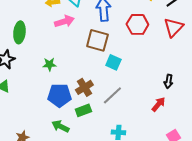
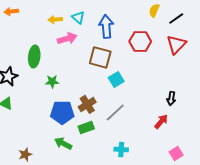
green ellipse: (19, 32) -> (34, 56), moved
cyan square: (113, 62) -> (116, 79), turned 35

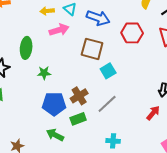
blue arrow: (106, 26) -> (98, 18), turned 115

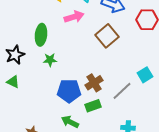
brown square: (92, 49) -> (107, 36), turned 35
cyan square: (108, 71) -> (145, 75), moved
green star: (44, 73) -> (50, 60), moved

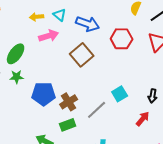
green ellipse: (41, 35) -> (16, 54), turned 30
green star: (50, 60) -> (17, 77), moved
blue pentagon: (69, 91) -> (44, 94), moved

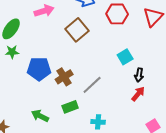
cyan square: (120, 94) -> (125, 57), moved
black arrow: (153, 96) -> (139, 75), moved
green rectangle: (68, 125) -> (70, 107), moved

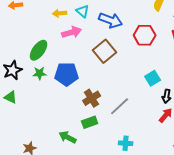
blue pentagon: (39, 69) -> (67, 74), moved
green rectangle: (70, 107) -> (90, 122), moved

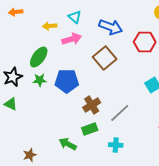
cyan triangle: (83, 11) -> (75, 17), moved
yellow arrow: (60, 13) -> (50, 26), moved
cyan cross: (126, 143) -> (116, 145), moved

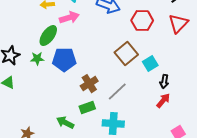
green ellipse: (39, 57) -> (48, 36), moved
brown square: (105, 58) -> (126, 54), moved
cyan cross: (116, 145) -> (113, 124), size x1.5

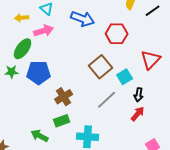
red triangle: (178, 24) -> (151, 60), moved
gray line: (117, 92) -> (107, 100), moved

